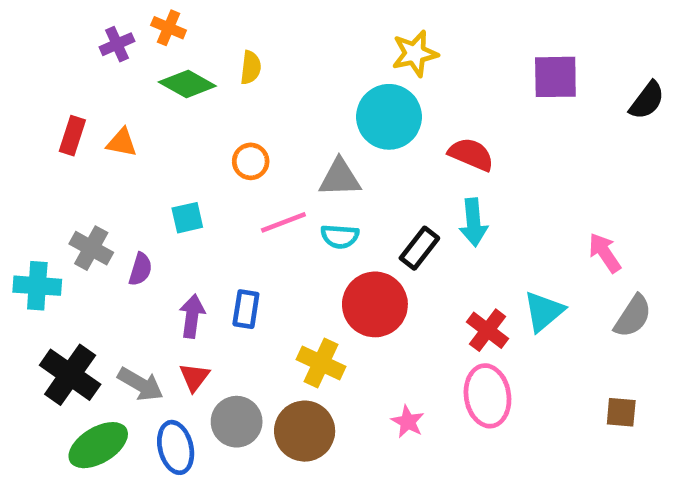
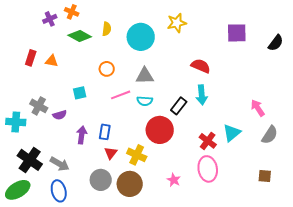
cyan circle: (389, 117) -> (141, 37), moved
purple semicircle: (140, 269) -> (60, 115), turned 56
red triangle: (194, 377) -> (111, 153), moved
green ellipse: (98, 445) -> (18, 190), moved
blue ellipse: (176, 447) -> (59, 191), moved

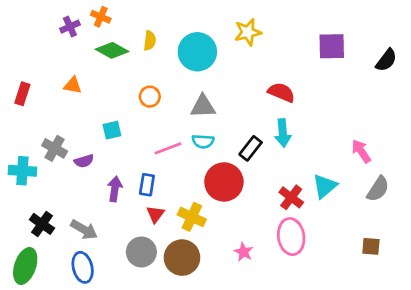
red rectangle: (31, 58) -> (22, 94), moved
pink line: (121, 95) -> (168, 148), moved
black cross: (30, 160) -> (42, 224), size x0.7
green ellipse: (18, 190) -> (25, 266), turned -40

